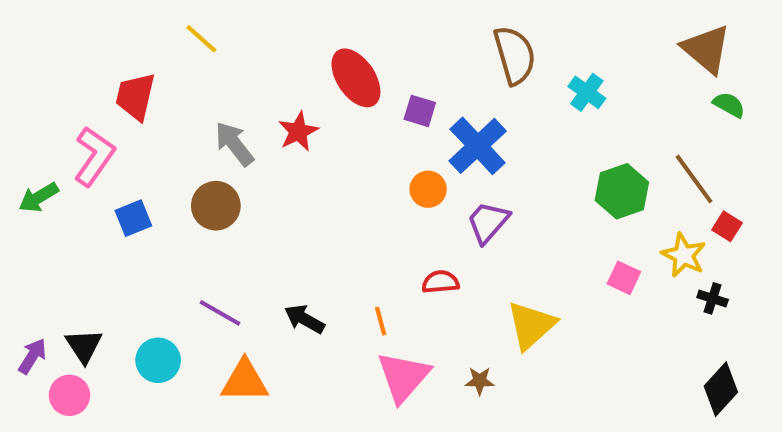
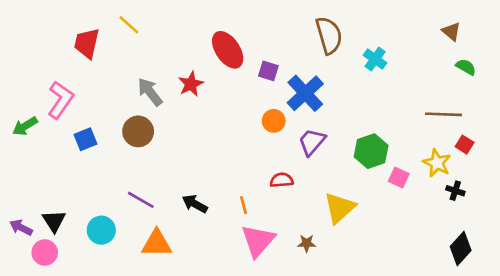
brown triangle: (706, 49) -> (451, 31), size x0.6
red trapezoid: (135, 96) -> (87, 43), moved
brown line: (694, 179) -> (443, 114), turned -52
green hexagon: (622, 191) -> (371, 151), moved
purple arrow: (32, 356) -> (21, 227), turned -95

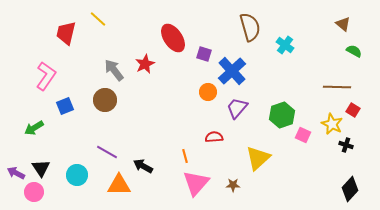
green arrow: (25, 126) -> (34, 128), moved
black arrow: (195, 204) -> (143, 166), moved

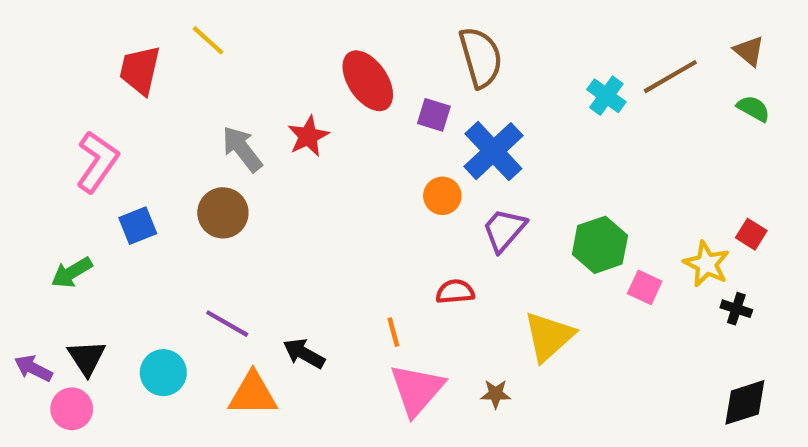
brown triangle: (343, 24) -> (749, 51), moved
brown semicircle: (250, 27) -> (481, 57), moved
brown line: (337, 87) -> (670, 77), moved, turned -32
black diamond: (350, 189) -> (745, 402), turned 30

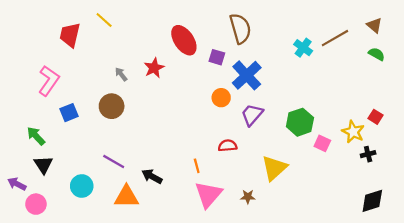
gray arrow: (242, 149) -> (121, 74), size x0.6
green arrow: (72, 272) -> (36, 136), turned 78
black cross: (736, 309) -> (368, 154), turned -32
black triangle: (87, 358) -> (43, 165), moved

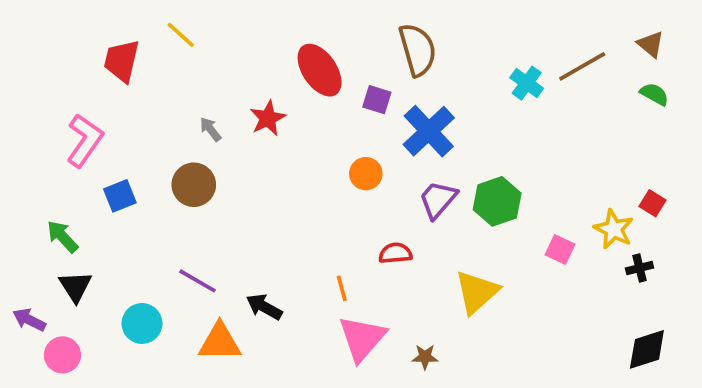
orange circle: (221, 98) -> (366, 174), moved
green hexagon: (300, 122) -> (497, 201), moved
brown star: (248, 197) -> (425, 357), moved

